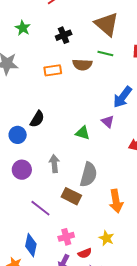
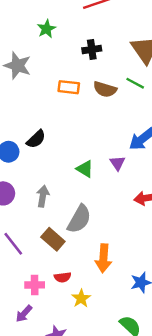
red semicircle: (85, 253) -> (63, 277), moved

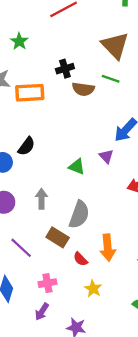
black cross: (92, 49) -> (65, 69), moved
orange rectangle: (69, 87) -> (30, 93), moved, size x1.4
red semicircle: (63, 277) -> (80, 259), moved, turned 63

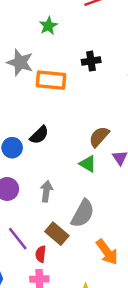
brown semicircle: (83, 89) -> (99, 137), moved, turned 115
orange arrow: (108, 248) -> (107, 252), turned -40
red semicircle: (80, 259) -> (41, 254), moved, turned 42

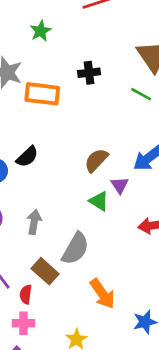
green triangle: (88, 164) -> (99, 201), moved

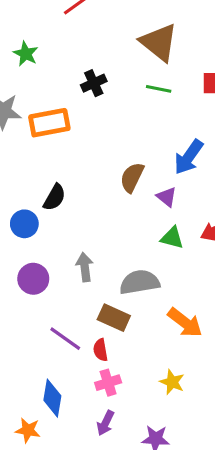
green triangle: (99, 201) -> (172, 238), moved
gray semicircle: (75, 249) -> (140, 282), turned -112

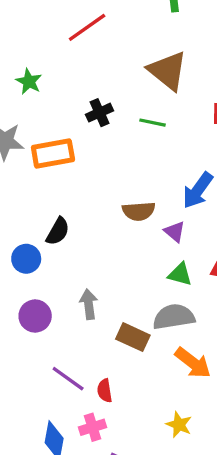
green line: (159, 89) -> (153, 123), moved
brown semicircle: (132, 177) -> (139, 211), turned -120
gray semicircle: (140, 282) -> (174, 317), moved
brown rectangle: (114, 318) -> (133, 337), moved
pink cross: (108, 383) -> (93, 427), moved

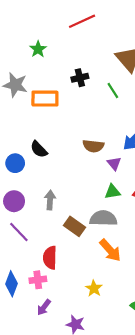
green line: (153, 123) -> (113, 91), turned 35
black semicircle: (58, 231) -> (39, 149), turned 96
green triangle: (180, 274) -> (112, 192), turned -35
purple line: (68, 379) -> (19, 232), moved
red semicircle: (105, 391) -> (50, 258), size x1.5

